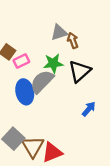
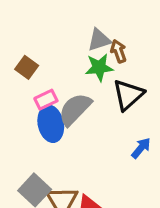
pink rectangle: (21, 61) -> (46, 100), moved
green star: (53, 63) -> (99, 67), moved

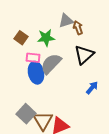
green star: (99, 67) -> (46, 38), moved
pink rectangle: (46, 100) -> (33, 58), turned 32

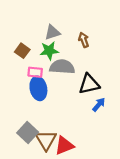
gray triangle: (66, 21) -> (52, 32), moved
black triangle: (84, 55) -> (89, 84), moved, turned 30
gray semicircle: (51, 64) -> (62, 67), moved, turned 50

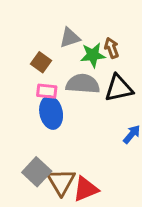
brown square: (22, 51) -> (41, 62), moved
green star: (49, 51) -> (93, 55), moved
black triangle: (89, 84) -> (119, 88), moved

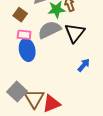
gray semicircle: (83, 84) -> (49, 30), turned -30
black triangle: (119, 88) -> (75, 33), turned -40

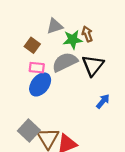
blue ellipse: (27, 50) -> (40, 84), turned 50

